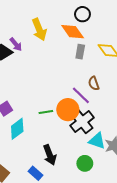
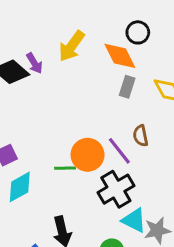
yellow arrow: (39, 29) -> (72, 46), turned 50
orange circle: (68, 110) -> (88, 155), moved

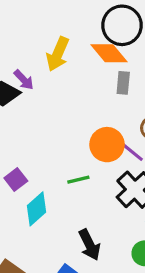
black circle: (138, 32) -> (122, 25), size x1.6
orange circle: (88, 155) -> (107, 145), moved

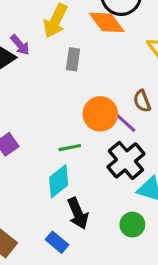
gray rectangle: (123, 83) -> (73, 59), moved
cyan diamond: (36, 209) -> (59, 181), moved

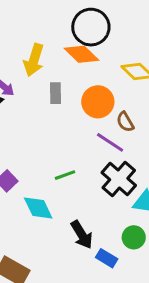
orange circle: (100, 114) -> (98, 102), moved
cyan diamond: (59, 181) -> (38, 208), moved, turned -68
blue rectangle: (57, 242) -> (107, 258), moved

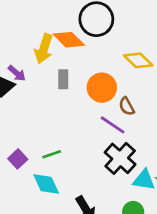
orange diamond: (81, 54) -> (69, 40), moved
green line: (65, 175) -> (52, 154), moved

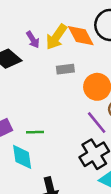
purple arrow: (17, 73) -> (33, 40), moved
gray rectangle: (63, 79) -> (65, 69), turned 66

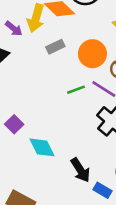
green line: (35, 132) -> (76, 90), moved

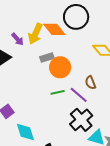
orange circle: (92, 54) -> (60, 67), moved

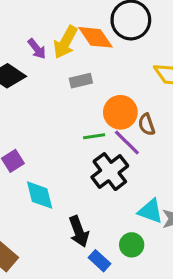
orange circle: (60, 67) -> (120, 112), moved
black cross: (81, 120) -> (110, 172), moved

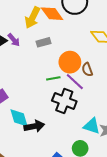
purple arrow: (37, 49) -> (14, 40), moved
black cross: (110, 172) -> (64, 101), turned -30
black arrow: (79, 231) -> (34, 126), moved, turned -78

